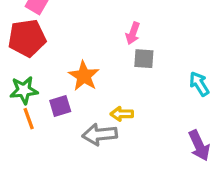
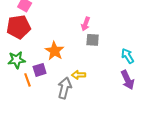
orange line: (29, 119) -> (28, 80), moved
gray arrow: (100, 134) -> (65, 88), turned 110
purple arrow: (199, 145) -> (128, 80), moved

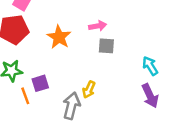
pink arrow: (86, 24) -> (98, 26), turned -120
orange star: (55, 51) -> (59, 37), moved
yellow arrow: (79, 75) -> (89, 90), turned -64

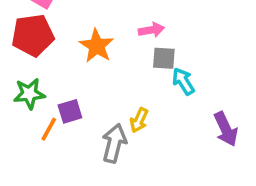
cyan arrow: (150, 66) -> (183, 81), moved
orange line: (25, 96) -> (49, 129), turned 49

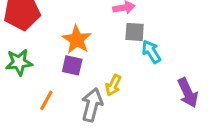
orange star: (97, 46) -> (77, 40), moved
purple square: (70, 111) -> (72, 65), moved, turned 30
orange line: (49, 129) -> (46, 100), moved

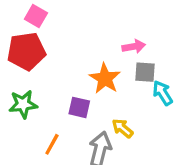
orange star: (77, 40) -> (105, 79), moved
yellow arrow: (113, 85) -> (123, 128), turned 105

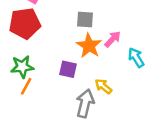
pink arrow: (134, 46) -> (113, 39), moved, turned -36
gray square: (145, 72) -> (85, 20), moved
orange line: (52, 144) -> (26, 86), moved

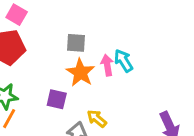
pink arrow: (113, 39) -> (107, 65), turned -54
cyan arrow: (136, 58) -> (124, 61), moved

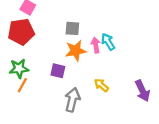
orange star: (80, 73) -> (76, 51), turned 30
yellow arrow: (97, 119) -> (101, 85), moved

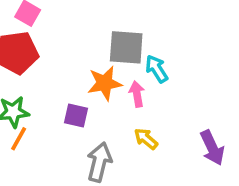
gray square: (72, 28) -> (126, 47), moved, size x1.5
pink arrow: (96, 45) -> (137, 94), moved

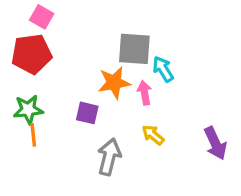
orange line: (19, 139) -> (33, 135), turned -35

